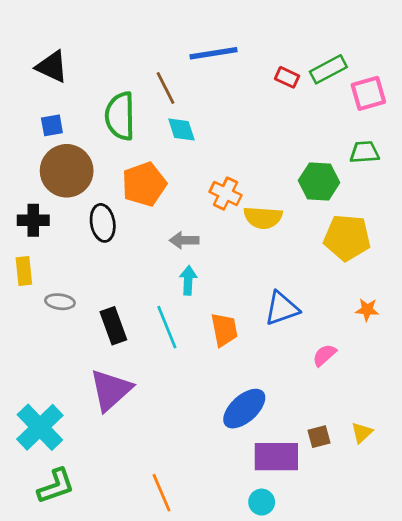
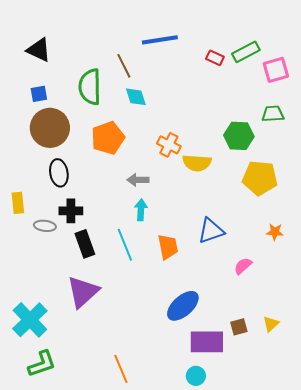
black cross: (33, 220) -> (71, 211), moved
black ellipse: (103, 223) -> (59, 173), moved

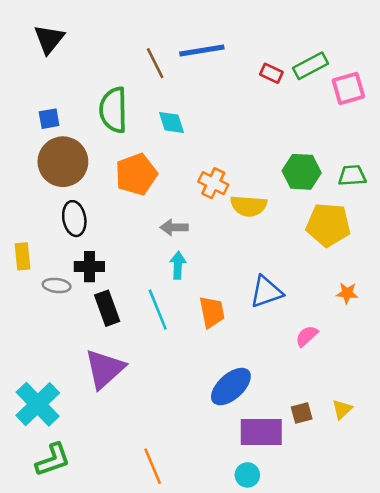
black triangle: (39, 50) -> (49, 39), moved, turned 44
brown line: (124, 66) -> (155, 63), moved
green trapezoid: (273, 114) -> (352, 176), moved

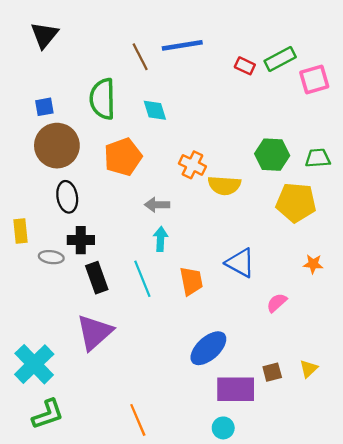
blue triangle: (266, 292) -> (240, 263), turned 48

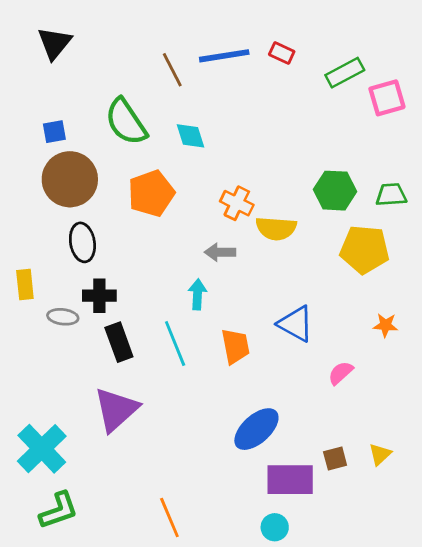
red rectangle: (245, 66) -> (282, 53), moved
green semicircle: (102, 99) -> (126, 122), turned -33
gray arrow: (157, 205) -> (220, 252), moved

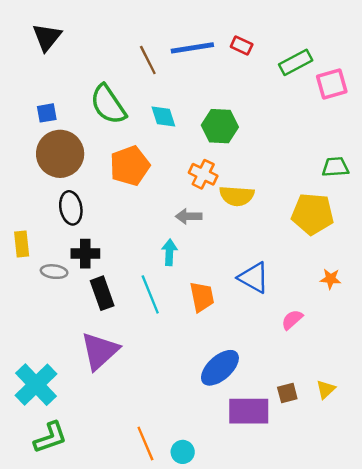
green hexagon: (335, 191) -> (220, 126), moved
cyan circle: (275, 527) -> (183, 452), moved

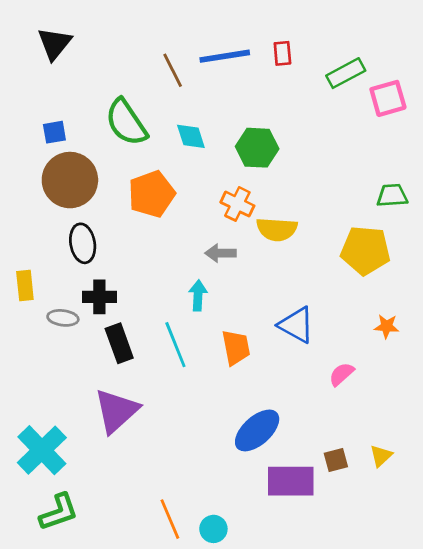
red rectangle: (242, 46) -> (282, 53), turned 60

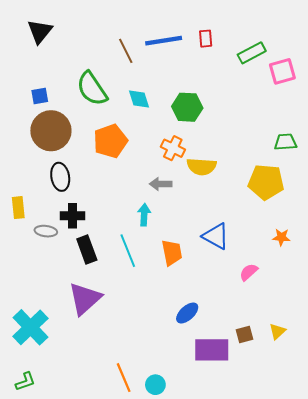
blue ellipse: (257, 430) -> (187, 313), size x0.7
green L-shape: (59, 512) -> (25, 382), moved, size x0.7

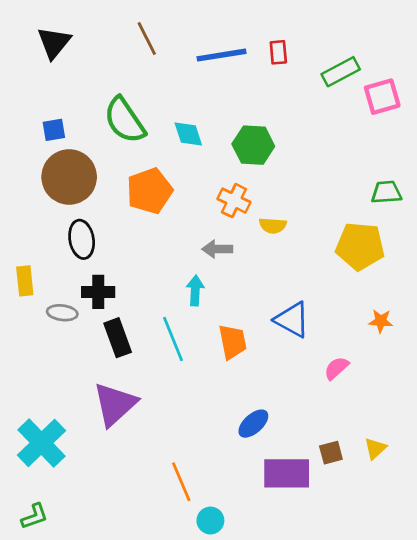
brown line: (126, 51) -> (147, 38), moved
yellow semicircle: (202, 167) -> (273, 225), size x0.7
orange line: (124, 378) -> (181, 482), moved

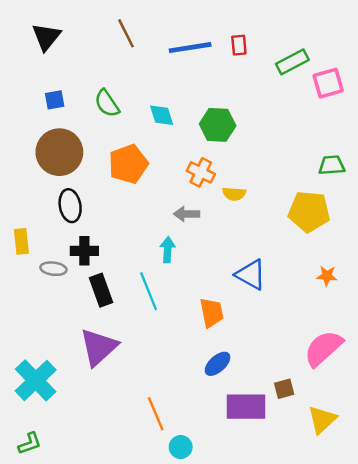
green semicircle: (125, 120) -> (107, 103), size x0.7
blue square: (54, 130) -> (55, 100), moved
orange trapezoid: (233, 342) -> (212, 313), moved
pink semicircle: (336, 368) -> (323, 348), moved, size x1.8
yellow triangle: (375, 448) -> (322, 420), moved, size x1.5

